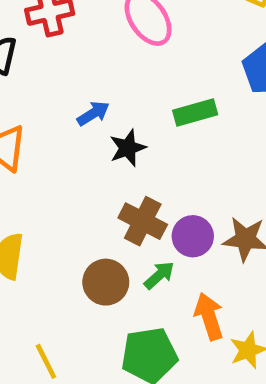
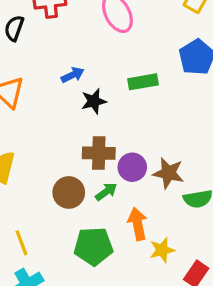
brown cross: (143, 221) -> (99, 153), turned -32

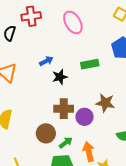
brown star: (168, 173) -> (105, 103), moved
green arrow: (106, 192) -> (66, 143), moved

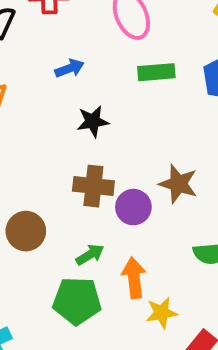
blue arrow: (46, 61) -> (70, 68), moved
green rectangle: (90, 64) -> (156, 72), moved
brown circle: (46, 133) -> (26, 231), moved

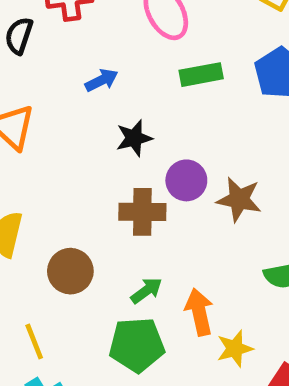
purple circle: (133, 207) -> (186, 180), moved

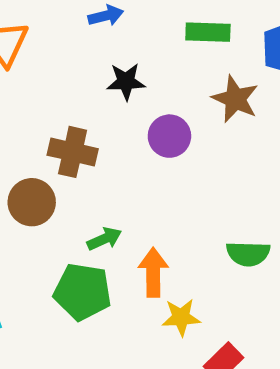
brown star: (239, 199) -> (235, 99), moved
brown cross: (142, 212) -> (73, 152), moved

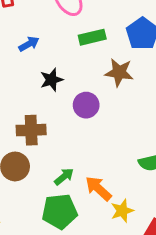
orange arrow: (153, 272) -> (98, 188), turned -32

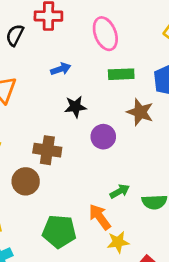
green arrow: (64, 177) -> (120, 191), moved

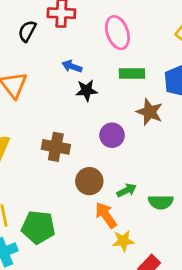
blue arrow: (61, 69) -> (72, 66), turned -144
black star: (75, 107) -> (87, 90), moved
brown circle: (26, 181) -> (89, 181), moved
green pentagon: (59, 231) -> (38, 227), moved

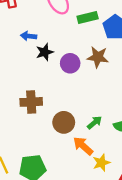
green rectangle: (132, 74) -> (88, 17), moved
purple circle: (112, 135) -> (70, 63), moved

